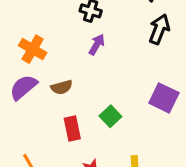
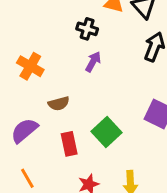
purple semicircle: (23, 87) -> (24, 130), moved
green square: (110, 116) -> (107, 132), size x1.4

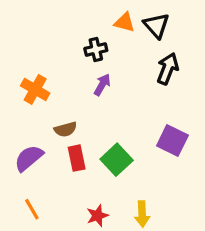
black cross: (87, 29) -> (96, 50), turned -30
red rectangle: (69, 144) -> (77, 158), moved

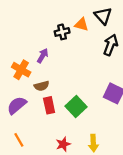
orange triangle: (125, 22) -> (81, 24), moved
purple arrow: (102, 85) -> (43, 56), moved
orange cross: (35, 89) -> (21, 70), moved

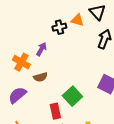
red rectangle: (49, 105) -> (55, 111), moved

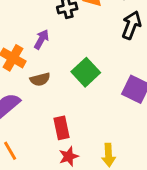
green square: (72, 96) -> (86, 72), moved

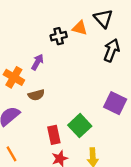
green square: (86, 72) -> (80, 126), moved

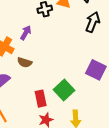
brown semicircle: (36, 95) -> (25, 62), turned 32

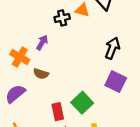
black arrow: (93, 22) -> (112, 48), moved

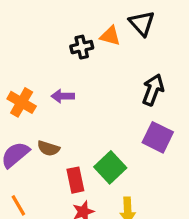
purple arrow: (42, 42) -> (63, 96), moved, turned -120
brown semicircle: (41, 74) -> (48, 148), moved

